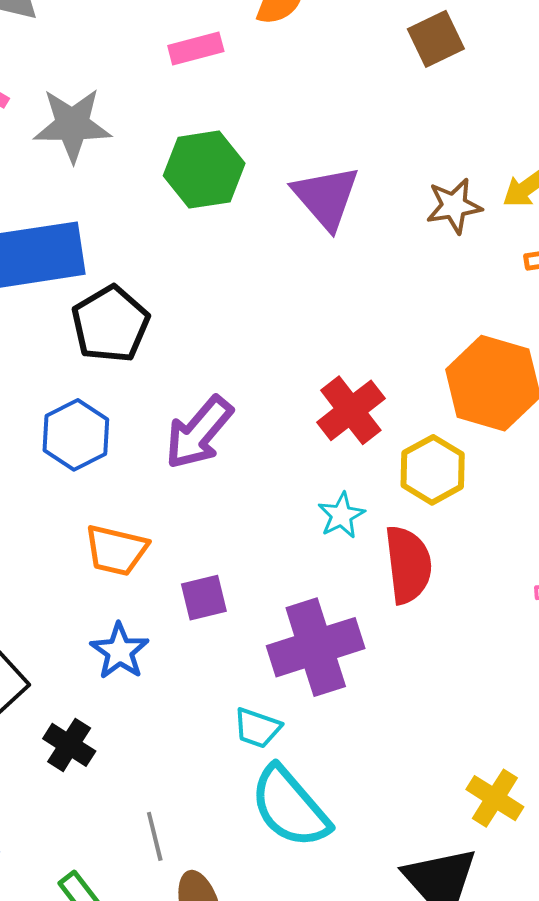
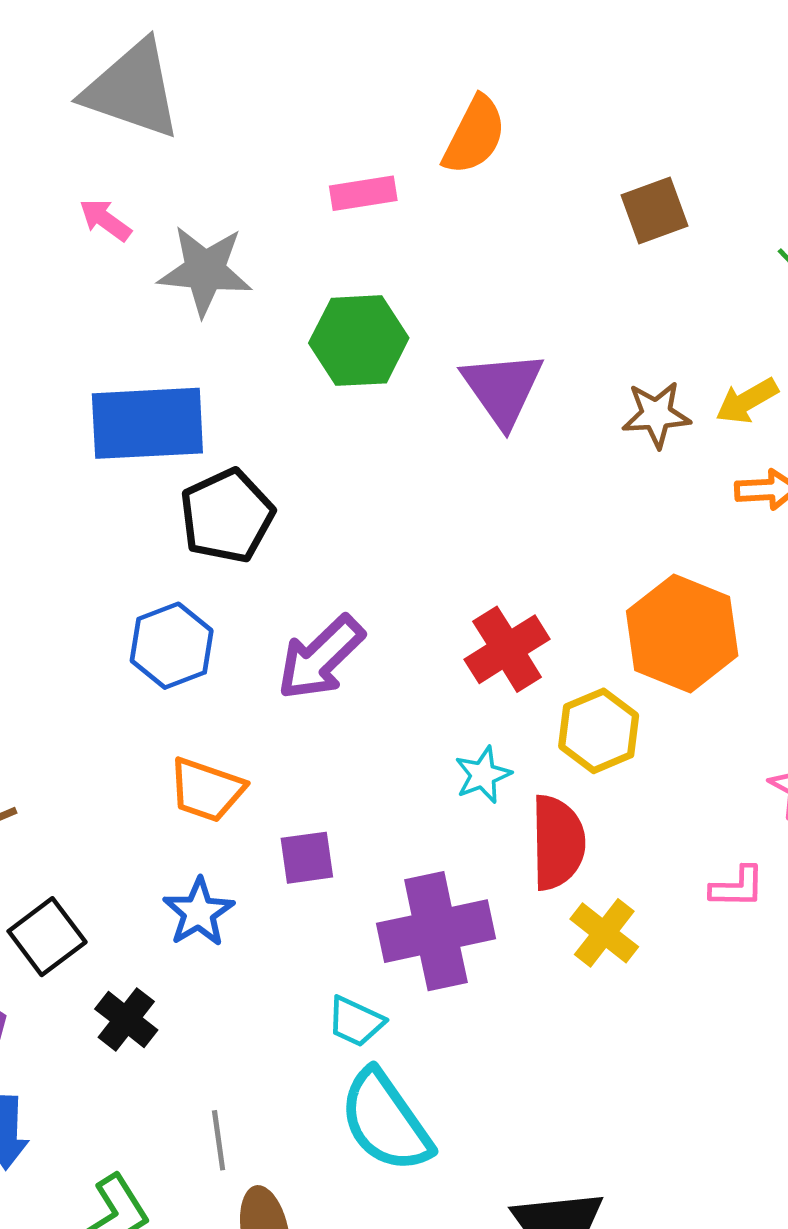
yellow cross: (495, 798) -> (604, 933), moved

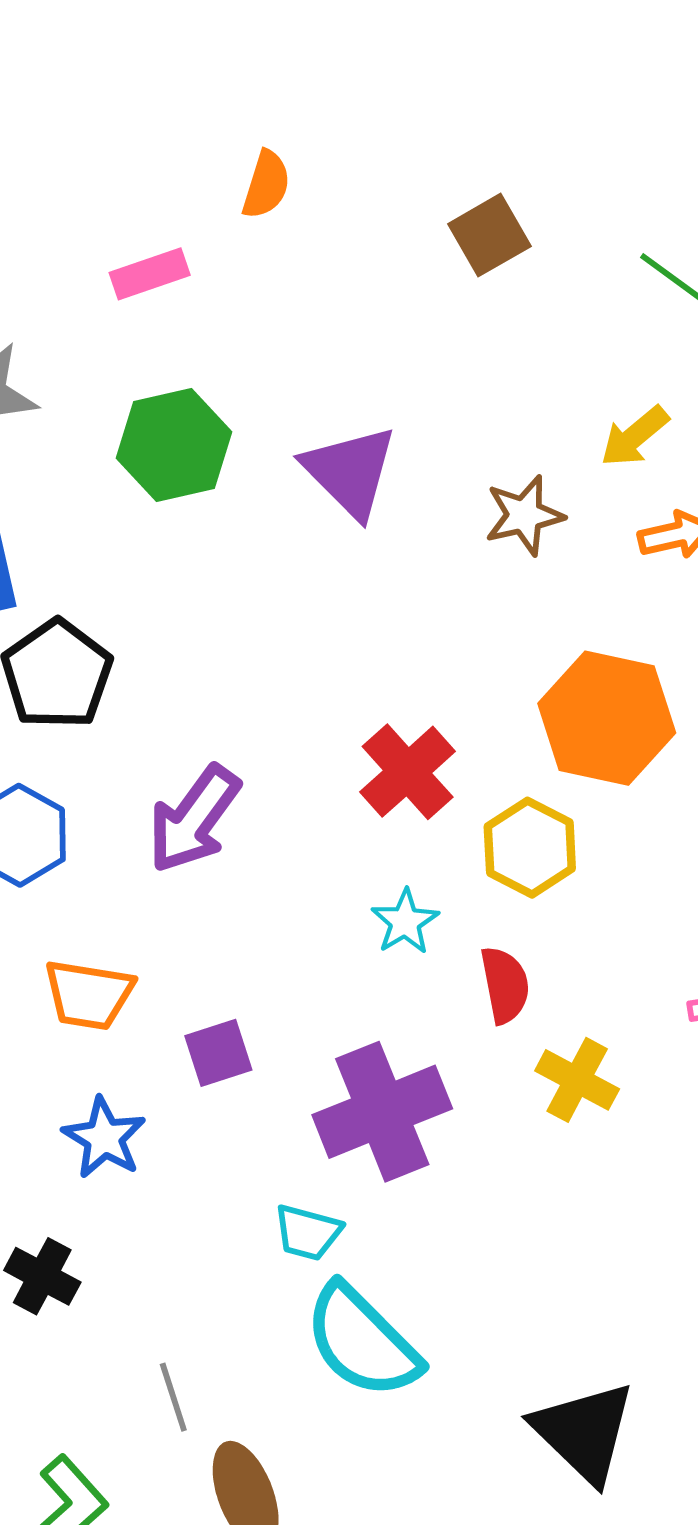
orange semicircle: (474, 135) -> (266, 185), size x0.7
brown star: (656, 415) -> (524, 515), moved
red semicircle: (558, 843) -> (505, 985), size x0.7

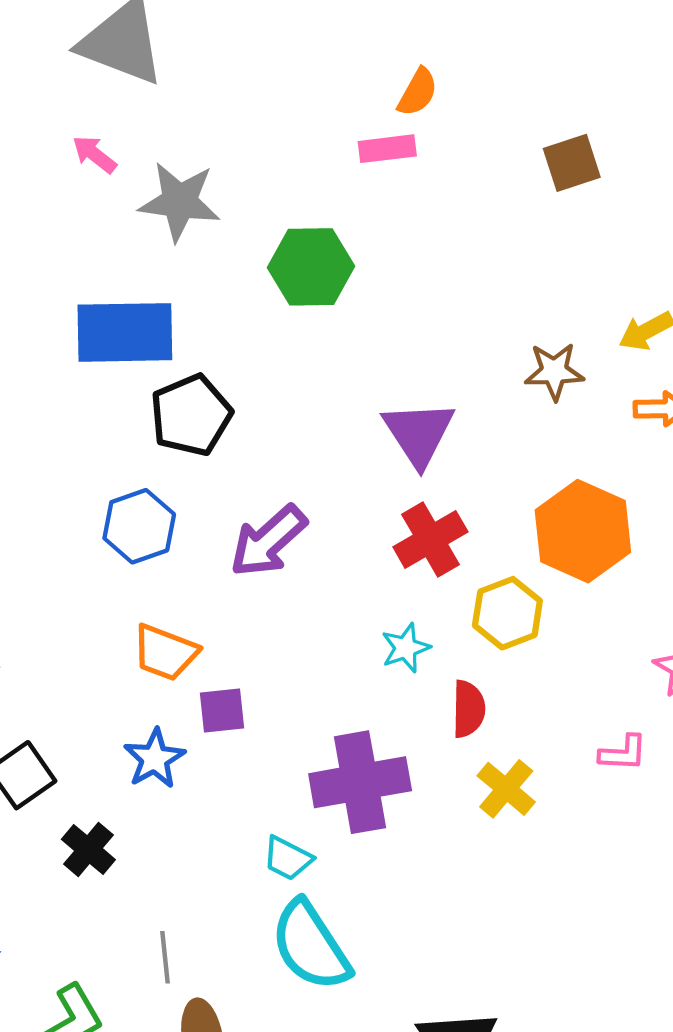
pink rectangle: (150, 274) -> (387, 149), moved
purple triangle: (350, 472) -> (419, 433), moved
purple square: (218, 1053) -> (222, 711), moved

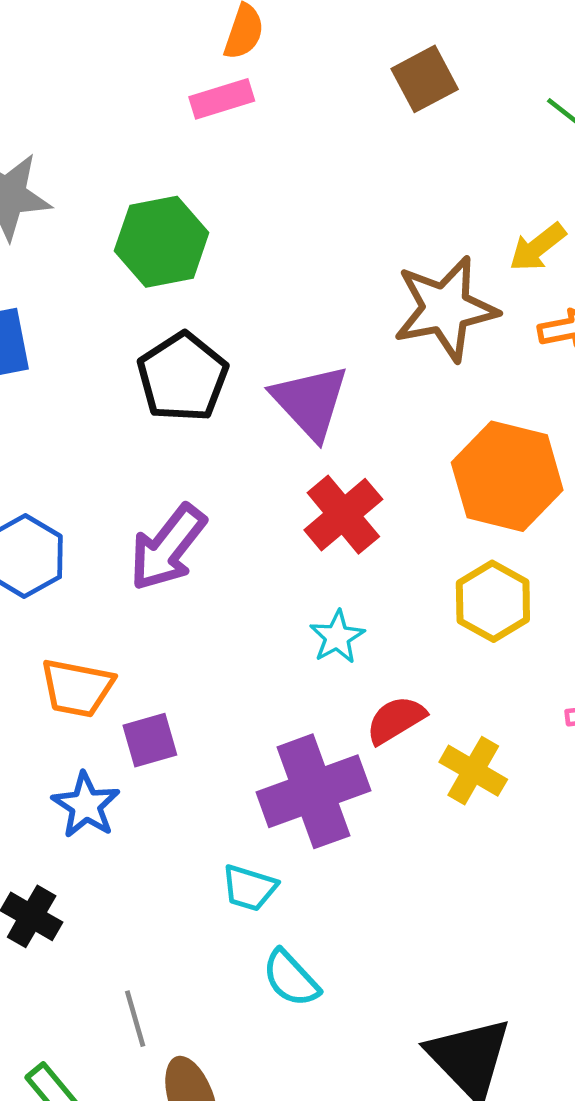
brown star: (554, 371) -> (445, 309), size x1.6
black pentagon: (191, 415) -> (183, 377), moved
yellow hexagon: (507, 613) -> (493, 601), moved
red semicircle: (468, 709) -> (396, 720), moved, turned -112
cyan semicircle: (310, 946) -> (291, 978), size x0.6

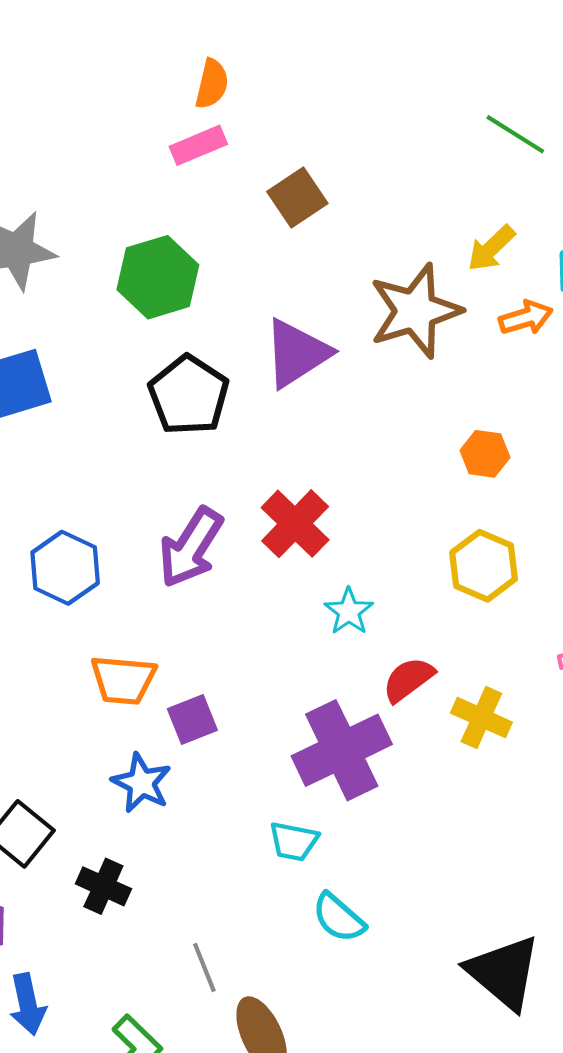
brown square: (425, 79) -> (297, 198), moved
purple triangle: (310, 402) -> (297, 353), moved, turned 46
orange hexagon: (507, 476) -> (485, 454), size x0.5
red cross: (343, 515) -> (295, 524), moved

